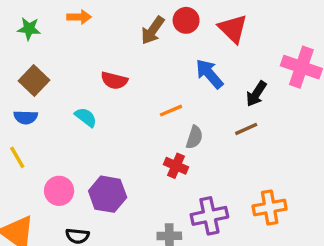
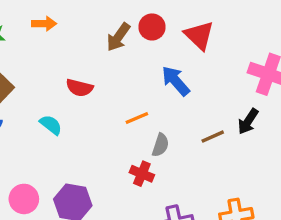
black arrow: (256, 94) -> (248, 121), moved

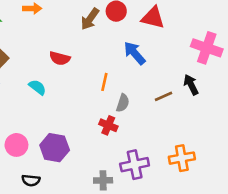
red triangle: (199, 35) -> (153, 18), turned -30
orange line: (137, 118) -> (104, 82), turned -54
black arrow: (248, 121) -> (191, 85), turned 120

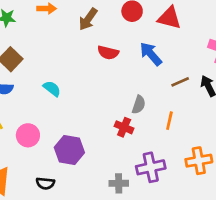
brown arrow: (90, 19) -> (88, 19), moved
red semicircle: (60, 58) -> (108, 53), moved
orange line: (104, 82) -> (169, 121), moved
brown line: (163, 96) -> (180, 82), moved
pink circle: (16, 145) -> (28, 135), moved

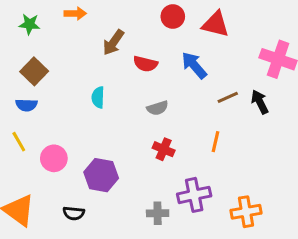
brown arrow: (88, 19) -> (113, 42), moved
cyan semicircle: (52, 89) -> (98, 97), moved, turned -126
gray semicircle: (139, 105) -> (158, 108), moved, turned 54
orange cross: (199, 161) -> (246, 212), moved

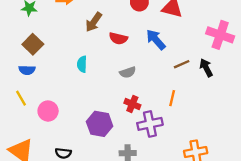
purple hexagon: (101, 175) -> (100, 124), moved
purple cross: (194, 195) -> (150, 124), moved

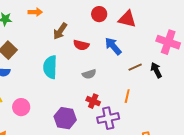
cyan semicircle: (82, 64) -> (50, 67), size x1.6

